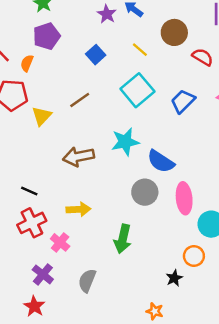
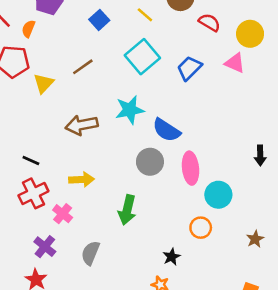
black star: (174, 278) -> (172, 257), moved

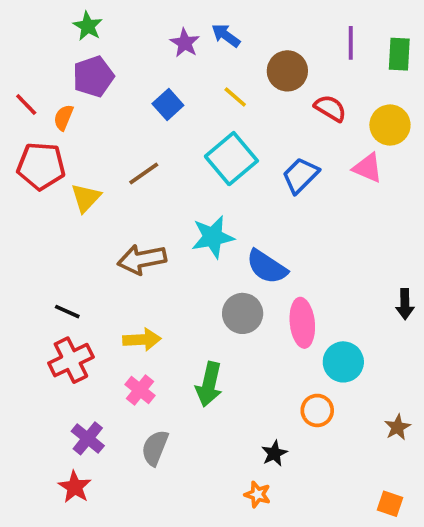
pink cross: (63, 214) -> (140, 390), moved

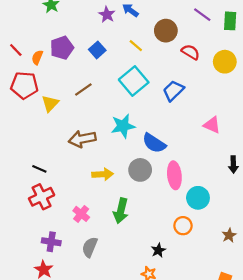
purple line: (351, 43) -> (202, 15), turned -54
purple pentagon: (93, 77) -> (62, 48), moved
pink triangle: (368, 168) -> (212, 125), moved
yellow arrow: (142, 340) -> (103, 174), moved
purple cross: (88, 438) -> (51, 242), turned -30

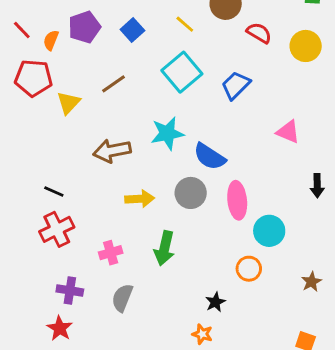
pink cross: (81, 214) -> (111, 253), turned 35

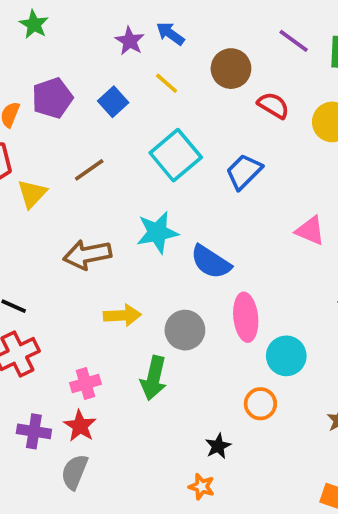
yellow line: (185, 24) -> (167, 83), moved
gray circle: (191, 193) -> (185, 330), moved
gray semicircle: (122, 298) -> (74, 472), moved
red star: (60, 328) -> (80, 426), moved

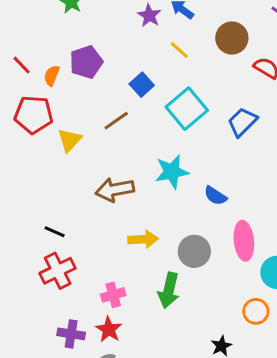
blue square: (113, 102) -> (142, 85), moved
blue semicircle: (211, 262) -> (215, 196), size x0.7

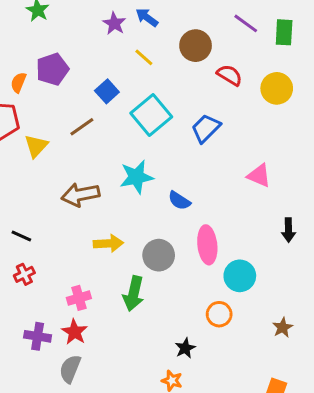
red cross: (58, 271) -> (24, 274), size x0.6

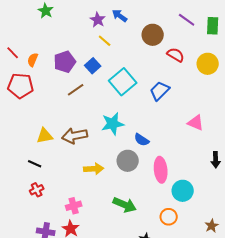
yellow line: (144, 57) -> (105, 41), moved
purple pentagon: (52, 69) -> (65, 62), moved
yellow triangle: (36, 146) -> (45, 136), moved, turned 36
gray circle: (159, 255) -> (128, 161), moved
green arrow: (134, 294) -> (125, 205), moved, turned -80

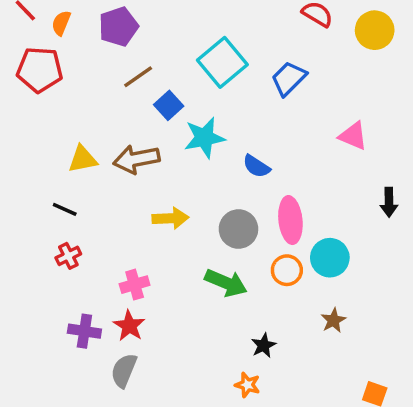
blue square: (93, 66) -> (169, 105), moved
gray circle: (128, 161) -> (238, 229), moved
orange circle: (169, 217) -> (287, 270), moved
brown star: (212, 226) -> (333, 320), moved

